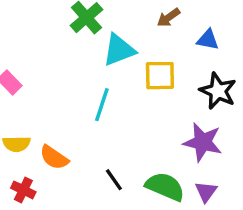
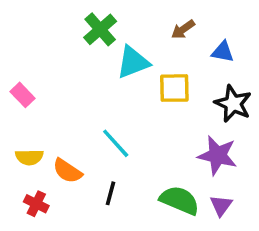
cyan line: (102, 105) -> (116, 143), moved, turned -60
black line: (114, 180) -> (110, 193), moved, turned 50

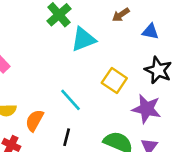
yellow square: (174, 88) -> (114, 81), moved, turned 35
orange semicircle: (67, 171) -> (34, 120), turned 85

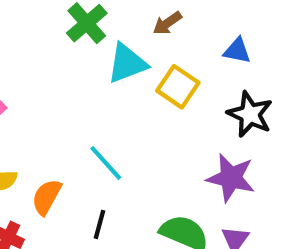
brown arrow: (121, 15) -> (167, 23), moved
yellow square: (114, 81) -> (178, 87), moved

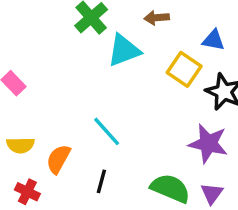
brown arrow: (167, 23) -> (157, 18), turned 30
yellow square: (178, 87) -> (184, 69), moved

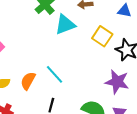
blue triangle: (213, 40) -> (124, 11), moved
orange semicircle: (58, 159) -> (28, 81), moved

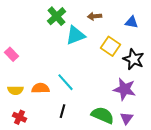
orange semicircle: (28, 81) -> (40, 88), turned 60

